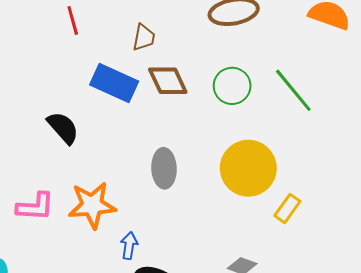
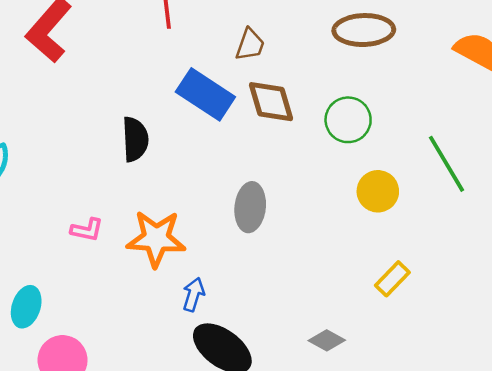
green line: (293, 90) -> (447, 164), moved
black semicircle: (63, 128) -> (135, 139), turned 30
yellow circle: (248, 168) -> (378, 191), moved, size x0.6
pink L-shape: (35, 207) -> (87, 230), size x0.7

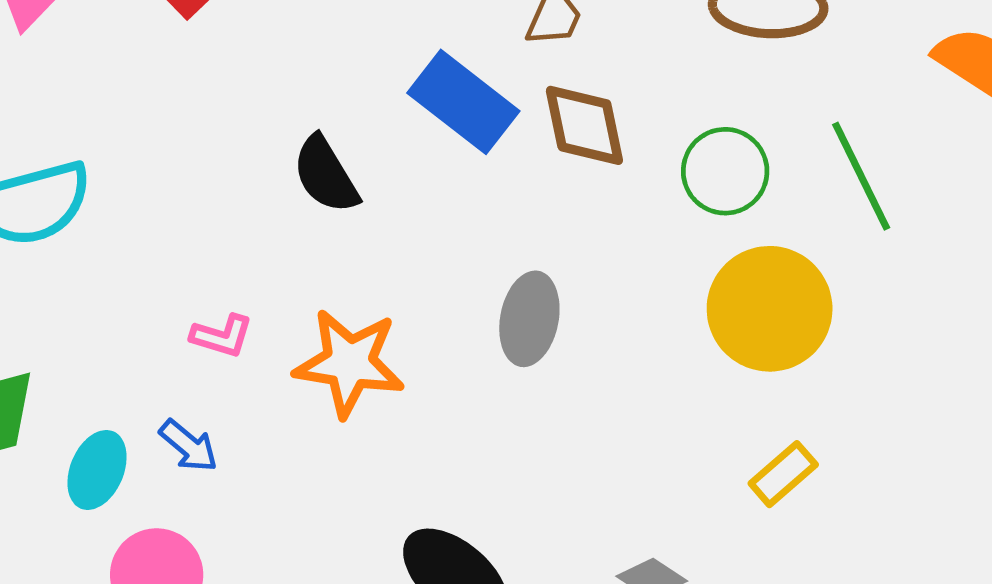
black semicircle: (135, 139) -> (326, 175), turned 147
green line: (447, 164) -> (861, 176), moved
yellow circle: (378, 191) -> (770, 309), size x1.6
blue arrow: (193, 294) -> (189, 446), moved, turned 108

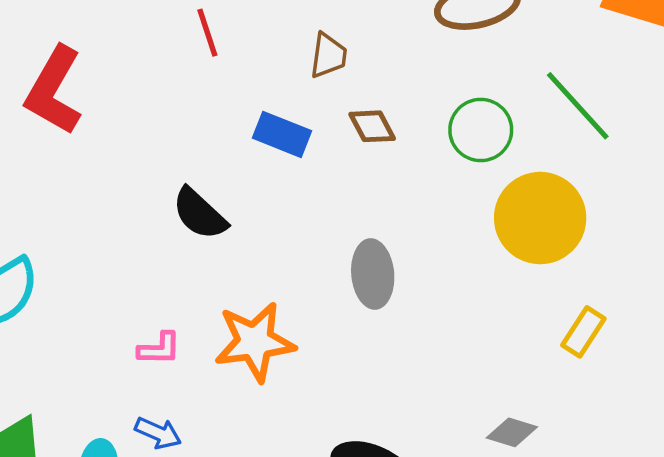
blue rectangle: (463, 102) -> (282, 134), size x0.7
brown diamond: (584, 125) -> (372, 126), size x0.7

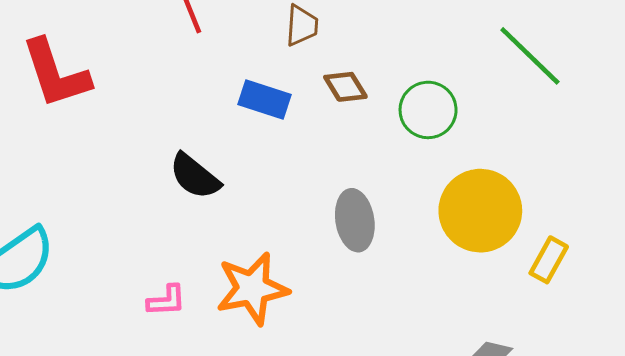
red L-shape: (54, 90) -> (56, 74), turned -44
green circle: (481, 130) -> (428, 110), moved
yellow circle: (540, 218) -> (480, 211), moved

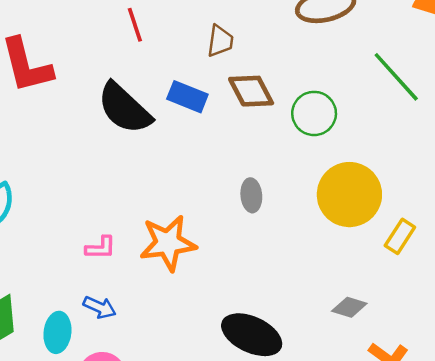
brown diamond: (345, 87) -> (251, 91), size x1.4
black semicircle: (195, 176) -> (124, 108), moved, size x1.4
gray ellipse: (355, 220) -> (251, 195), size x0.7

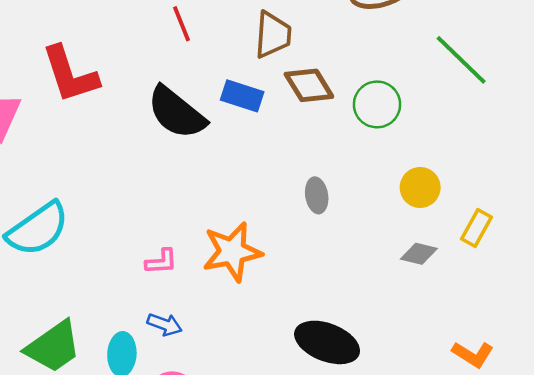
brown trapezoid: (220, 41) -> (273, 35), size x1.4
yellow circle: (349, 195) -> (420, 187), size x0.6
gray diamond: (349, 307) -> (419, 254), moved

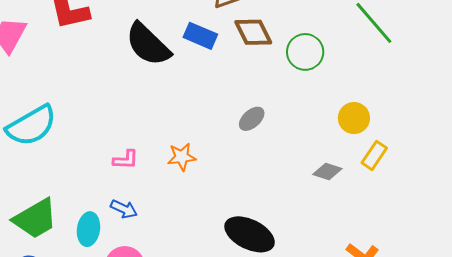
yellow circle: (420, 187) -> (354, 118), moved
gray ellipse: (317, 195) -> (252, 119), turned 52
orange star: (232, 252) -> (182, 157), size x0.6

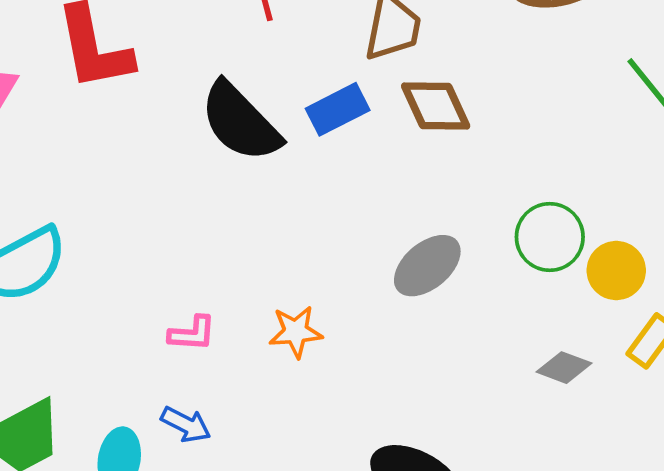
blue rectangle: (200, 36) -> (338, 109), turned -52
green circle: (305, 52) -> (550, 237), moved
gray ellipse: (252, 119) -> (427, 266), size x1.4

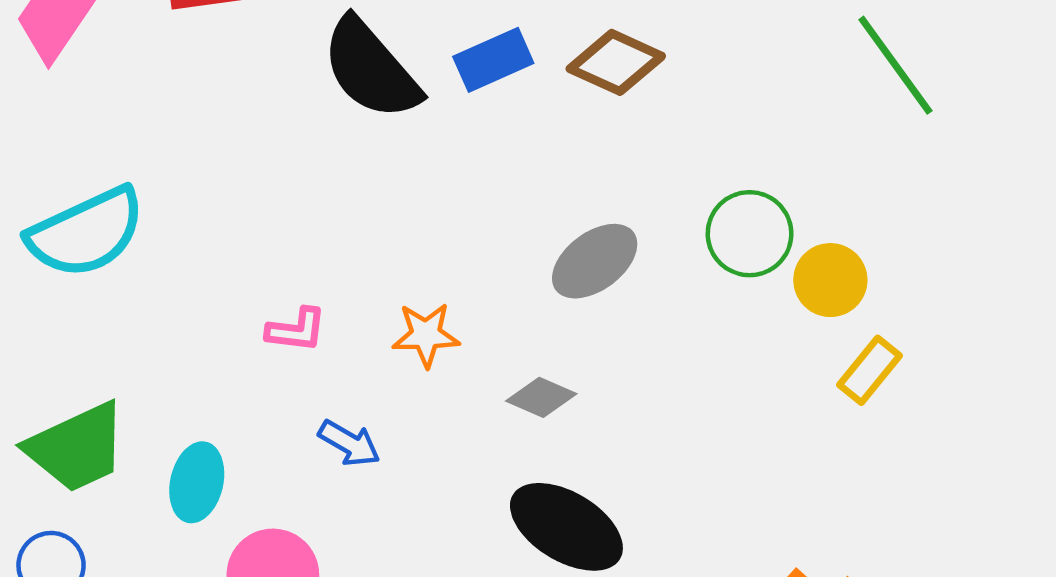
brown diamond: (436, 106) -> (616, 62), turned -44
gray diamond: (564, 368) -> (541, 397), moved
blue arrow: (186, 424) -> (349, 443), moved

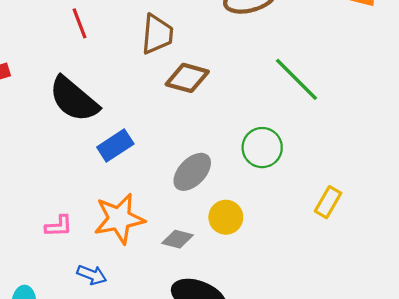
blue rectangle: (493, 60) -> (115, 145), moved
green line: (895, 65) -> (297, 79), moved
yellow circle: (830, 280) -> (226, 217), moved
orange star: (426, 335) -> (119, 219), size x1.6

